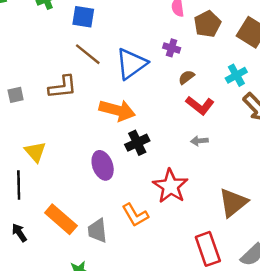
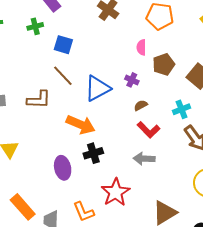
gray arrow: (199, 141) -> (144, 159), size x1.5

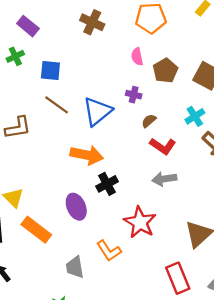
brown L-shape: (39, 100) -> (18, 128), moved
orange rectangle: (23, 207) -> (36, 230), moved

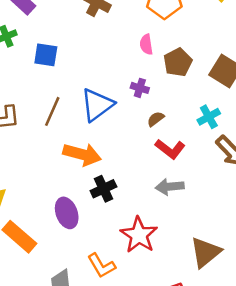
brown line: (57, 105) -> (52, 111), moved, turned 75

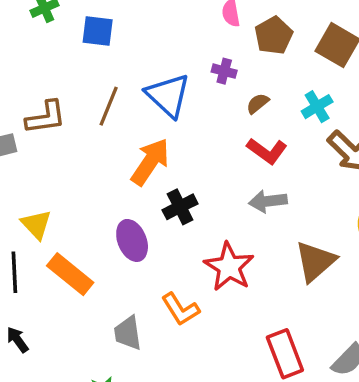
blue triangle: (97, 105) -> (168, 95), turned -39
brown semicircle: (156, 119) -> (258, 103), moved
orange arrow: (82, 154) -> (150, 162), turned -69
brown triangle: (205, 252) -> (315, 261), moved

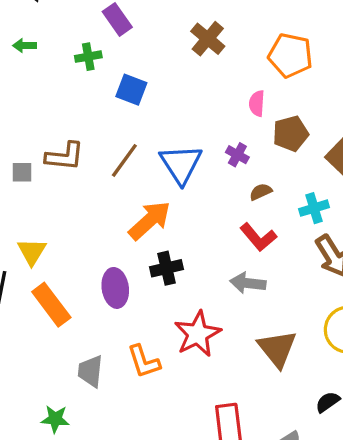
brown triangle: (315, 261) -> (277, 349), turned -42

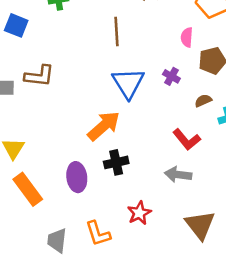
blue square: (131, 90) -> (16, 25), moved
brown line: (124, 160) -> (116, 31), moved, turned -40
brown semicircle: (261, 192) -> (203, 101), moved
red star: (198, 334) -> (139, 213), size x0.7

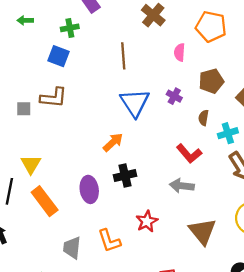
blue square: (16, 25) -> (58, 56), moved
pink semicircle: (187, 37) -> (179, 52), moved
brown semicircle: (203, 101) -> (204, 118), turned -56
orange arrow: (104, 126) -> (113, 142), size x0.7

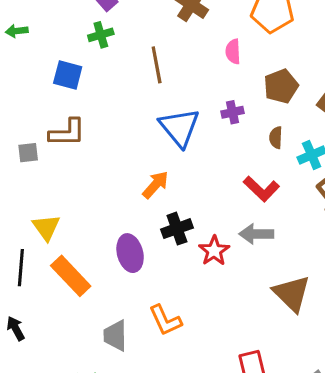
green cross: (70, 28) -> (101, 35), moved
purple cross: (174, 96) -> (232, 112), turned -35
red star: (147, 221) -> (214, 251), moved

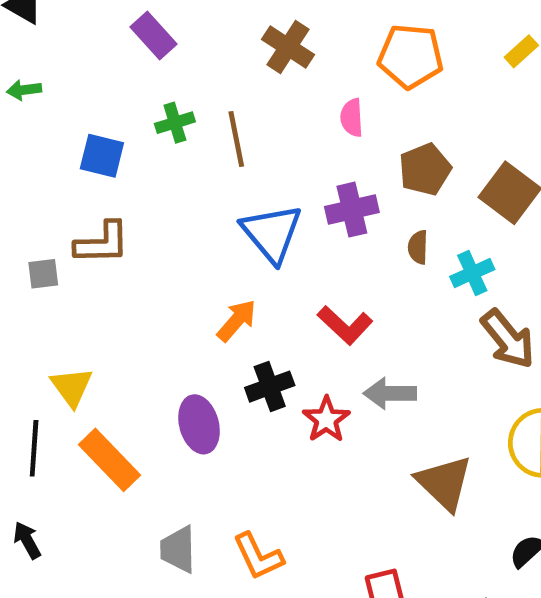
green cross: (101, 35) -> (175, 123), moved
purple cross: (232, 112) -> (352, 210), size x1.5
red L-shape: (261, 189) -> (345, 325), moved
orange L-shape: (165, 320) -> (258, 556), moved

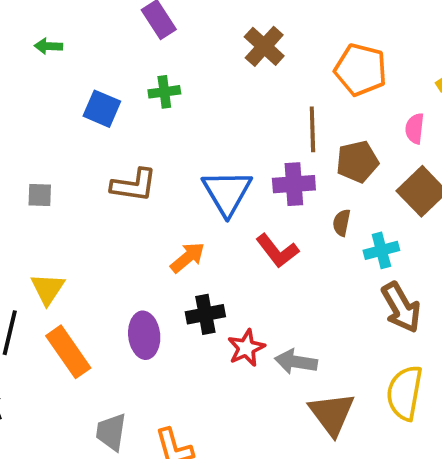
pink semicircle: (352, 118) -> (415, 129), moved
brown line: (236, 139) -> (312, 129), moved
brown L-shape: (102, 243) -> (134, 185), moved
red L-shape: (345, 325) -> (277, 251), moved
gray arrow: (390, 393) -> (296, 362), moved

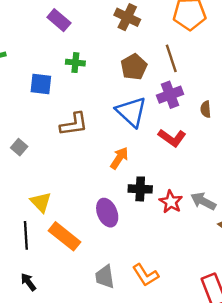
green cross: (164, 92) -> (75, 63), turned 30
brown pentagon: (357, 162) -> (134, 67), moved
gray square: (40, 195) -> (19, 147), turned -35
black cross: (205, 314) -> (140, 189), turned 30
gray arrow: (296, 362) -> (203, 201), turned 35

